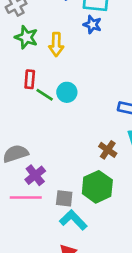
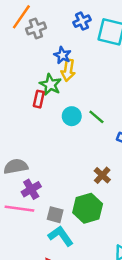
blue star: (92, 25) -> (62, 55), moved
green star: (26, 37) -> (50, 85), moved
green line: (45, 95) -> (96, 117), moved

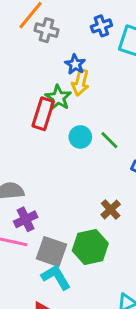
gray cross: (36, 28) -> (46, 30), turned 30
red rectangle: (39, 99) -> (43, 114), size x1.5
gray square: (55, 215) -> (51, 252), size x1.5

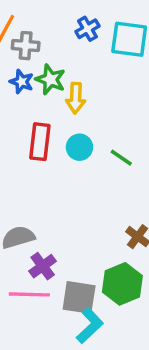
blue star: (75, 64) -> (22, 82), moved
green star: (58, 98) -> (50, 79), moved
cyan circle: (80, 137) -> (79, 147), moved
cyan L-shape: (56, 277) -> (90, 326), turned 88

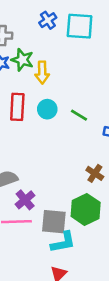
cyan L-shape: (90, 326) -> (63, 242), turned 36

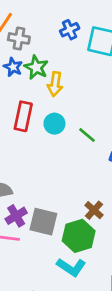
brown cross: (95, 173) -> (94, 210), moved
gray square: (54, 222) -> (43, 222), moved
cyan L-shape: (63, 242) -> (71, 267), moved, turned 36

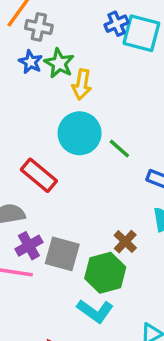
blue cross: (70, 30) -> (117, 24), moved
red rectangle: (23, 116) -> (39, 175), moved, turned -64
cyan circle: (54, 124) -> (80, 133), size x1.6

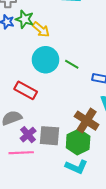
yellow arrow: (82, 84) -> (41, 30), turned -48
brown cross: (125, 242) -> (87, 121), size x1.6

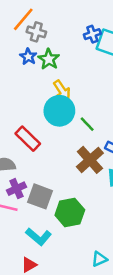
yellow arrow: (41, 30) -> (62, 90), moved
brown cross: (87, 121) -> (90, 160), moved
cyan L-shape: (76, 167) -> (39, 237), moved

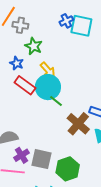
blue star: (28, 57) -> (17, 63), moved
green line: (87, 124) -> (56, 101), moved
red rectangle: (28, 139) -> (25, 85), moved

